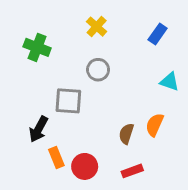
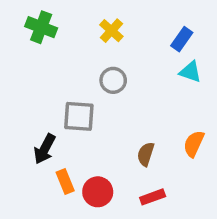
green cross: (37, 47) -> (41, 27), moved
cyan triangle: (169, 82) -> (190, 72), moved
orange semicircle: (155, 125) -> (194, 144), moved

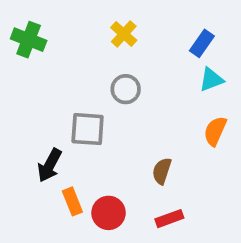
green cross: (41, 27) -> (29, 40), moved
cyan triangle: (190, 72) -> (211, 80), turned -40
orange semicircle: (194, 144) -> (215, 131), moved

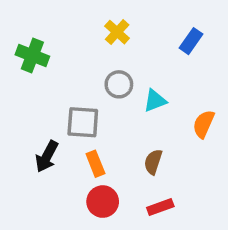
green cross: (29, 40) -> (32, 56), moved
cyan triangle: (211, 80) -> (155, 101), moved
orange rectangle: (72, 201) -> (95, 164), moved

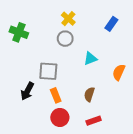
gray circle: (119, 84) -> (65, 39), moved

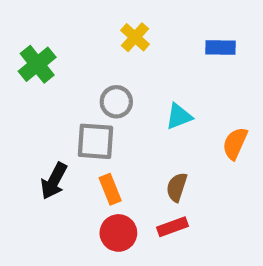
blue rectangle: (111, 24) -> (220, 48), turned 56
green cross: (19, 32) -> (37, 64), turned 30
gray circle: (65, 39) -> (116, 102), moved
red rectangle: (94, 121) -> (173, 227), moved

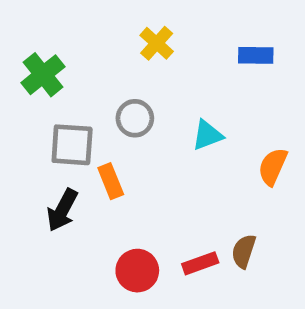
gray square: (95, 141) -> (72, 145), moved
brown semicircle: (177, 187) -> (244, 251), moved
orange rectangle: (110, 189) -> (111, 181), moved

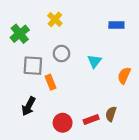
yellow cross: (157, 43) -> (55, 19), moved
cyan triangle: (207, 135) -> (94, 61), turned -32
black arrow: (62, 210) -> (29, 106), moved

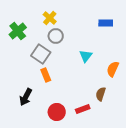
gray circle: (61, 54) -> (56, 36), moved
gray square: (33, 66) -> (41, 54), moved, turned 30
brown semicircle: (111, 114) -> (101, 94), moved

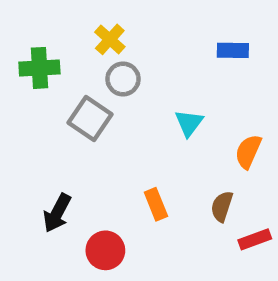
green cross: (18, 31) -> (39, 68), turned 36
orange rectangle: (46, 75) -> (156, 204), moved
red rectangle: (83, 109) -> (255, 239), moved
red circle: (57, 112) -> (105, 250), moved

